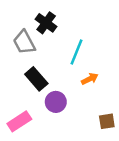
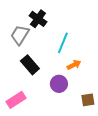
gray trapezoid: (24, 42) -> (20, 35), turned 60
purple circle: (56, 102) -> (59, 84), moved

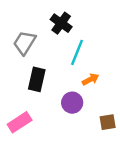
black cross: (38, 19) -> (61, 23), moved
black rectangle: (30, 65) -> (37, 79), turned 54

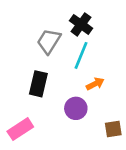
black cross: (61, 23) -> (81, 24), moved
gray trapezoid: (24, 43) -> (49, 41), moved

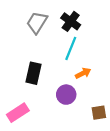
gray trapezoid: (49, 41) -> (37, 23), moved

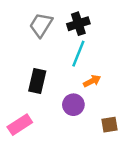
black cross: (71, 21) -> (78, 24), turned 36

